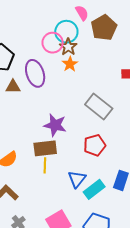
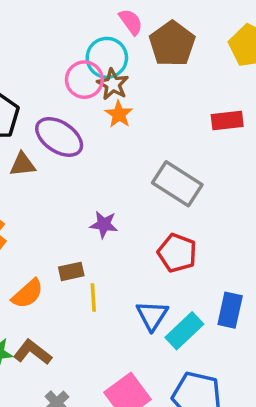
purple ellipse: (35, 73) -> (59, 137), turned -32
purple star: (55, 125) -> (104, 225), size x0.7
red pentagon: (95, 145) -> (177, 253), turned -30
brown rectangle: (45, 148) -> (71, 271), moved, size x0.6

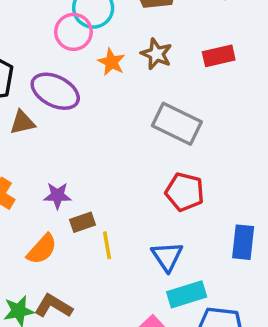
brown star: (113, 84) -> (156, 54), moved
purple star: (104, 225) -> (57, 196), moved
cyan rectangle: (184, 331) -> (187, 294), moved, turned 33

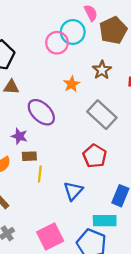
orange star: (111, 62) -> (72, 84), moved
purple ellipse: (55, 91) -> (41, 112), moved
cyan rectangle: (187, 294) -> (105, 221), moved

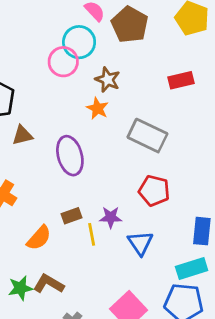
brown star: (102, 70) -> (108, 80), moved
purple ellipse: (41, 112) -> (70, 156), turned 48
purple star: (19, 136) -> (111, 217), moved

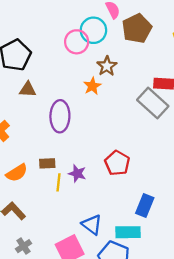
gray rectangle: (147, 136) -> (153, 103), moved
blue triangle: (140, 243) -> (92, 225), moved, turned -35

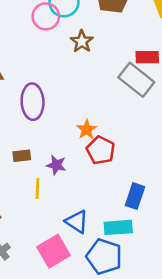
orange star: (92, 86) -> (87, 129), moved
yellow line: (58, 182) -> (37, 188), moved

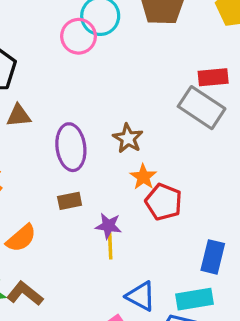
brown star: (82, 41) -> (128, 138), moved
brown rectangle: (22, 156) -> (70, 201), moved
yellow line: (37, 188) -> (110, 246), moved

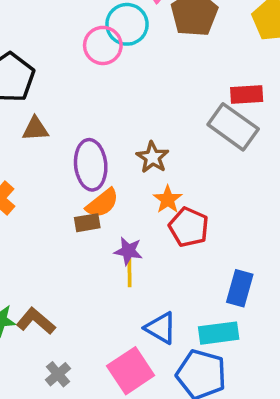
orange semicircle: (21, 238) -> (102, 203), moved

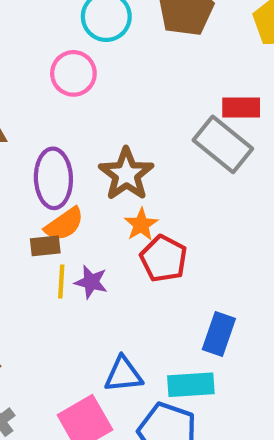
pink circle: (103, 45) -> (73, 73), moved
brown star: (152, 157) -> (126, 174), size x1.4
yellow line: (130, 273) -> (61, 281), moved
blue triangle: (161, 328) -> (123, 375), turned -40

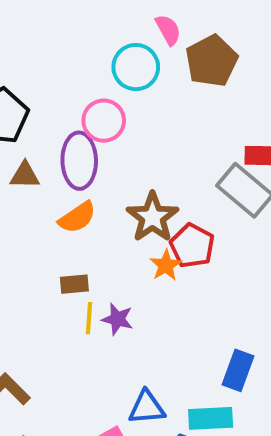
purple ellipse: (53, 178) -> (79, 161), moved
orange semicircle: (64, 224) -> (77, 217), moved
red pentagon: (164, 259) -> (192, 246), moved

